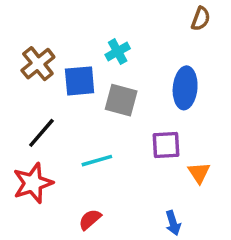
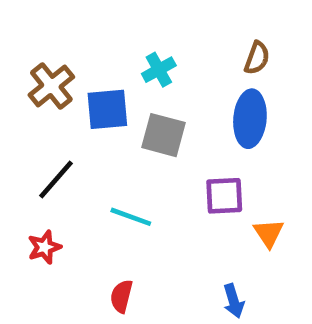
brown semicircle: (201, 19) -> (257, 58), moved
cyan line: (97, 161) -> (131, 217), turned 36
red star: (33, 183) -> (44, 247), size x0.6
red semicircle: (90, 219) -> (121, 296), turned -35

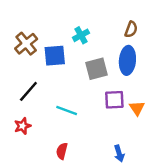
gray square: (163, 135) -> (96, 69), moved, turned -30
orange triangle: (269, 233) -> (137, 108), moved

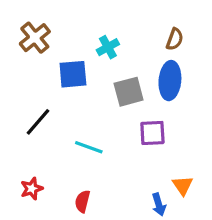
brown cross: (26, 44) -> (35, 38), moved
orange triangle: (137, 108) -> (183, 185), moved
red star: (22, 126) -> (32, 189), moved

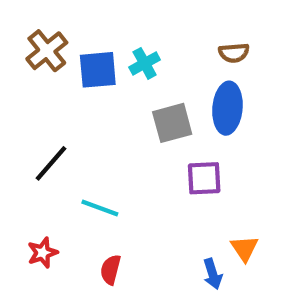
brown semicircle: (175, 39) -> (234, 53), turned 65
blue square: (73, 74) -> (98, 70), moved
cyan line: (89, 147) -> (100, 208), moved

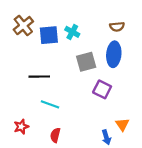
cyan cross: (145, 63) -> (72, 32), turned -32
black line: (51, 163) -> (39, 77), moved, turned 48
purple square: (204, 178) -> (102, 89), turned 30

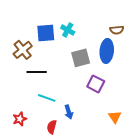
brown cross: (23, 26) -> (23, 50), moved
brown semicircle: (117, 27) -> (117, 30), moved
blue arrow: (106, 137) -> (69, 112), moved

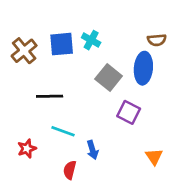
brown cross: (23, 50) -> (24, 51), moved
gray square: (81, 58) -> (109, 78), turned -36
red star: (20, 119) -> (27, 149), moved

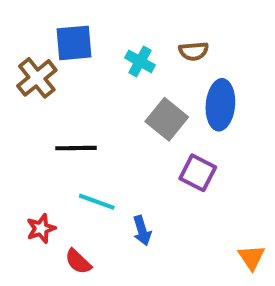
brown semicircle: (157, 40) -> (194, 51), moved
blue square: (62, 44) -> (74, 43), moved
orange triangle: (154, 157) -> (251, 257), moved
red semicircle: (70, 170) -> (78, 261), moved, turned -60

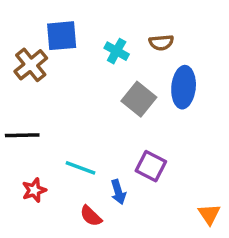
black line: (76, 148) -> (22, 135), moved
purple square: (198, 173) -> (151, 166), moved
red semicircle: (78, 261) -> (91, 216), moved

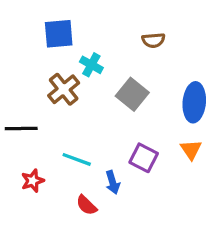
cyan cross: (117, 51) -> (91, 65), moved
brown cross: (31, 65) -> (64, 89), moved
blue ellipse: (184, 87) -> (194, 102), moved
orange triangle: (209, 214) -> (191, 150), moved

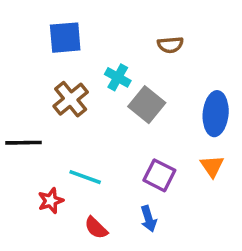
cyan cross: (91, 65) -> (118, 77), moved
red star: (33, 181) -> (51, 201), moved
blue arrow: (113, 182) -> (149, 219), moved

